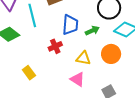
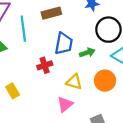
pink triangle: (77, 79) -> (65, 104), turned 42

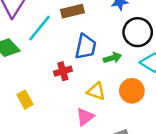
cyan line: (23, 29) -> (40, 28), turned 45

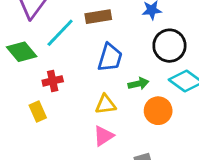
green arrow: (112, 58) -> (138, 84), moved
red cross: (63, 71) -> (53, 81), moved
yellow triangle: (96, 91) -> (106, 104), moved, turned -30

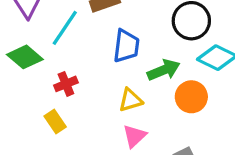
green arrow: (138, 84) -> (164, 70), size x1.4

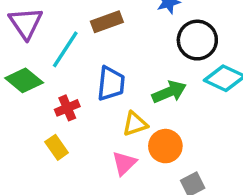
blue trapezoid: (126, 46) -> (111, 84), moved
orange circle: (191, 97) -> (165, 146), moved
pink triangle: (134, 136) -> (124, 163), moved

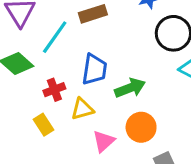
green arrow: (169, 92) -> (130, 88), moved
yellow triangle: (135, 124) -> (82, 109), moved

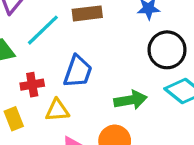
green arrow: (130, 88) -> (131, 100), moved

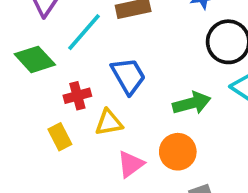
blue trapezoid: (78, 71) -> (128, 76), turned -44

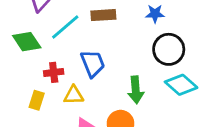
green arrow: (192, 103) -> (136, 90), turned 92
yellow rectangle: (60, 137) -> (37, 100), turned 36

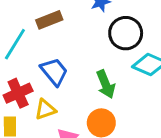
red cross: (54, 72) -> (18, 93), size x1.4

